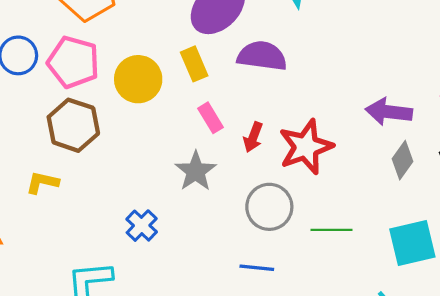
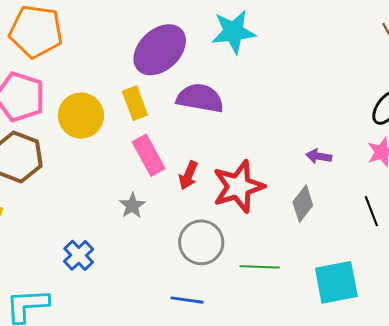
purple arrow: (389, 112) -> (319, 156), size x0.6
pink rectangle: (211, 118) -> (149, 155), size x1.4
gray diamond: (403, 160) -> (303, 204), moved
gray star: (196, 171) -> (132, 206), size x0.7

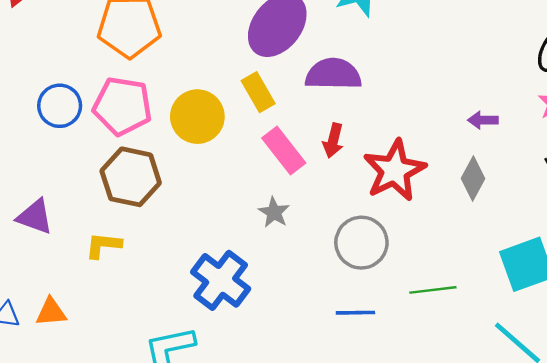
red arrow: (188, 175) -> (333, 141), moved
blue cross: (79, 255) -> (221, 280), size x1.6
green line: (260, 267) -> (433, 290), moved

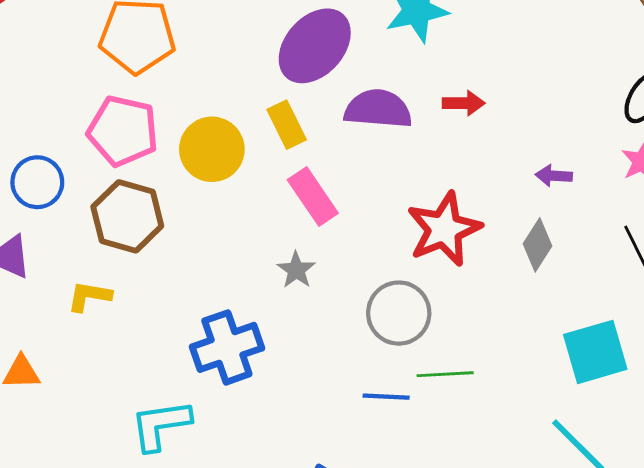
blue circle: (60, 106) -> (37, 182), moved
red arrow: (333, 141) -> (464, 103), moved, turned -108
blue cross: (221, 280) -> (227, 347), turned 30
green line: (433, 290) -> (445, 374), moved

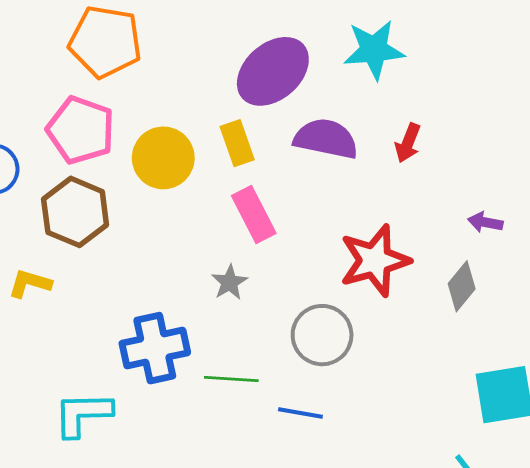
red arrow: (464, 103) -> (408, 143), turned 105
green line: (445, 374) -> (231, 379), moved

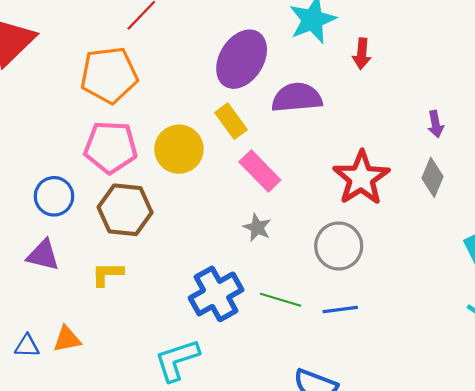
red arrow: (408, 143) -> (362, 54), moved
purple arrow: (485, 222) -> (436, 124), turned -95
green line: (231, 379) -> (281, 300), turned 30

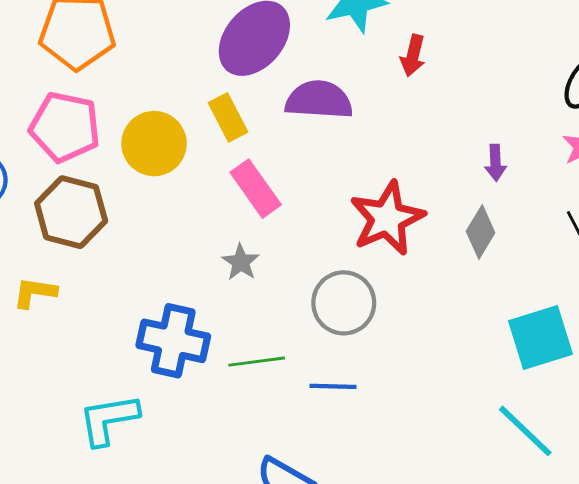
blue cross: (216, 294) -> (173, 341), turned 33
green line: (281, 300) -> (257, 362), turned -33

